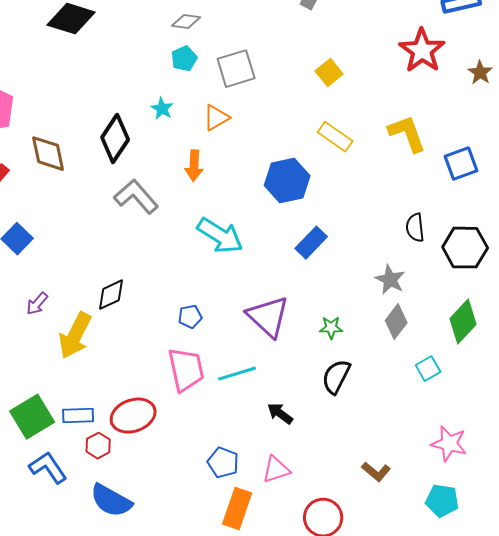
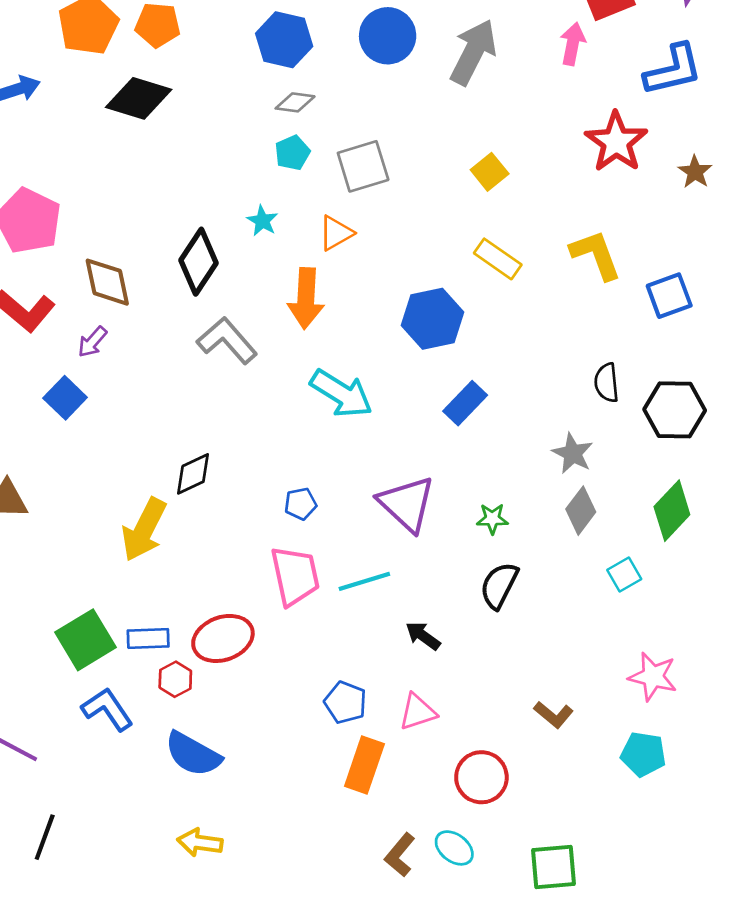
orange arrow: (194, 166) -> (306, 298), size x1.4
purple arrow: (37, 304) -> (92, 342), moved

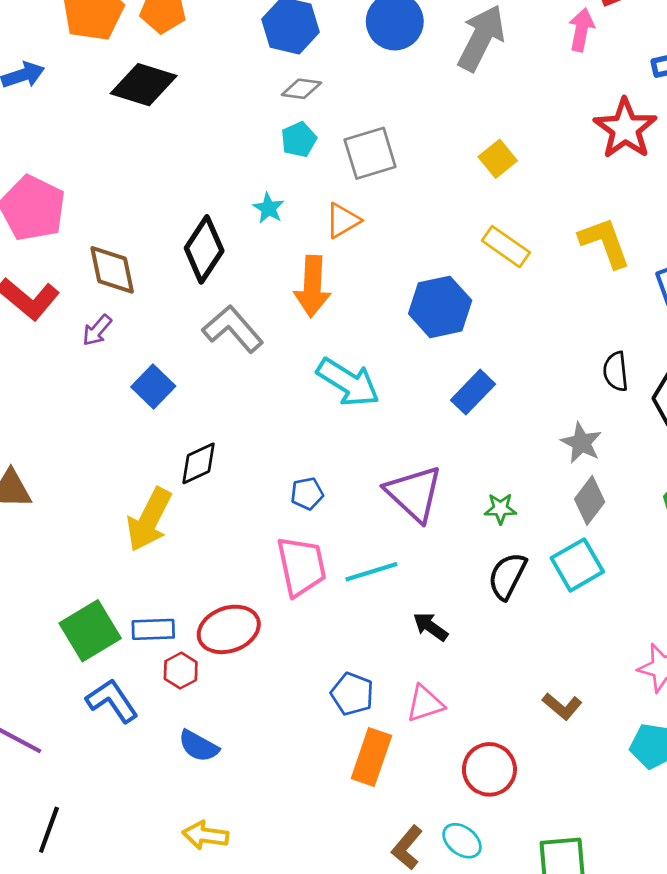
blue square: (65, 398) -> (153, 387), moved
cyan square: (624, 575) -> (577, 565), moved, size x1.5
blue semicircle: (193, 754) -> (199, 746), size x0.7

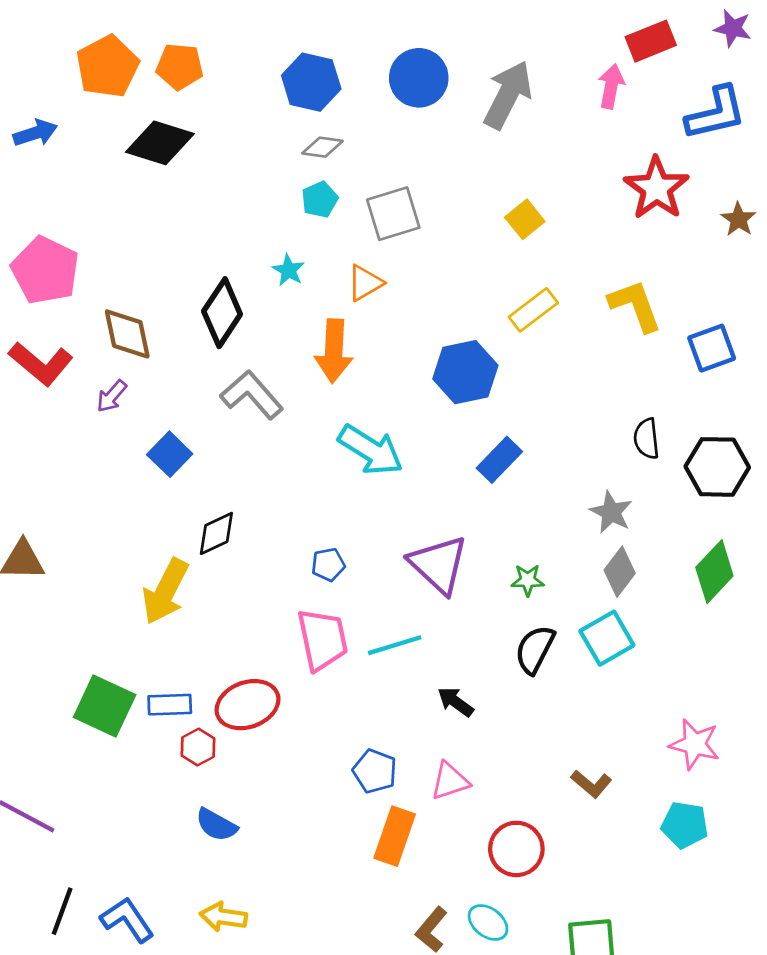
yellow rectangle: (506, 247) -> (533, 310), turned -72
green square: (90, 631) -> (105, 706), turned -34
blue L-shape: (112, 701) -> (127, 920), moved

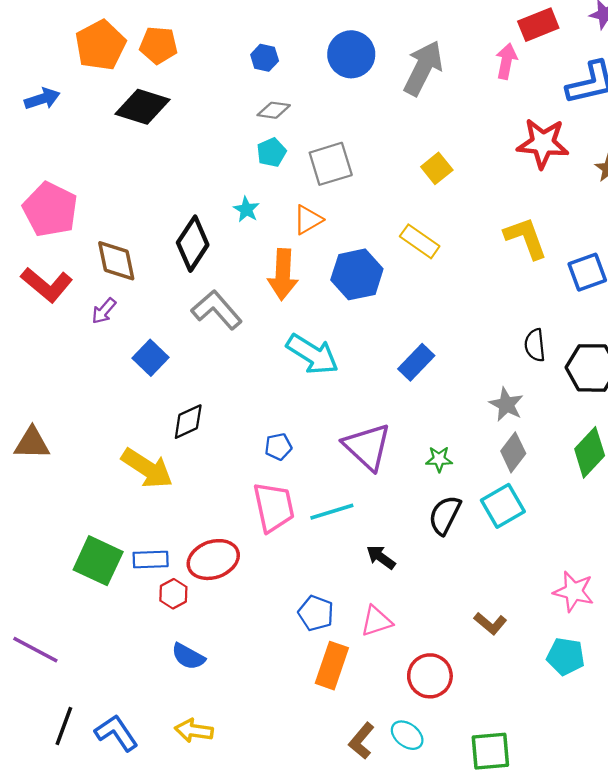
blue hexagon: (311, 82) -> (265, 58), size x0.6
red star: (656, 188) -> (543, 143), turned -30
yellow rectangle: (533, 310) -> (420, 241), moved, turned 72
blue hexagon: (465, 372) -> (357, 274), moved
yellow arrow: (165, 591) -> (147, 468), turned -84

